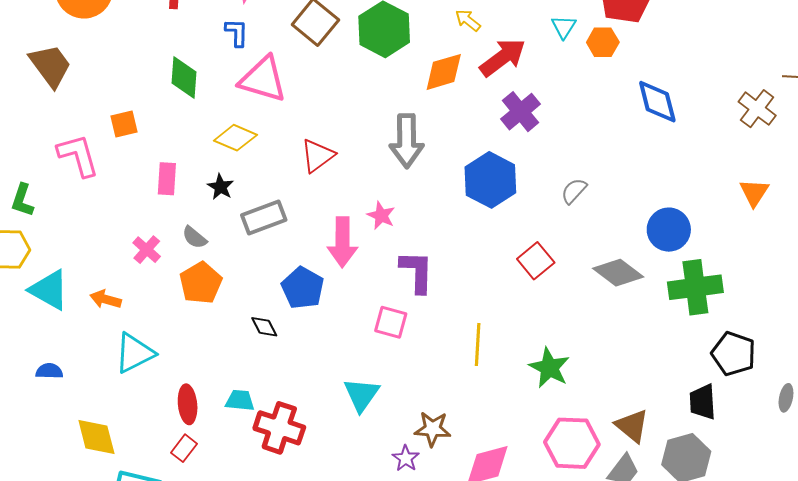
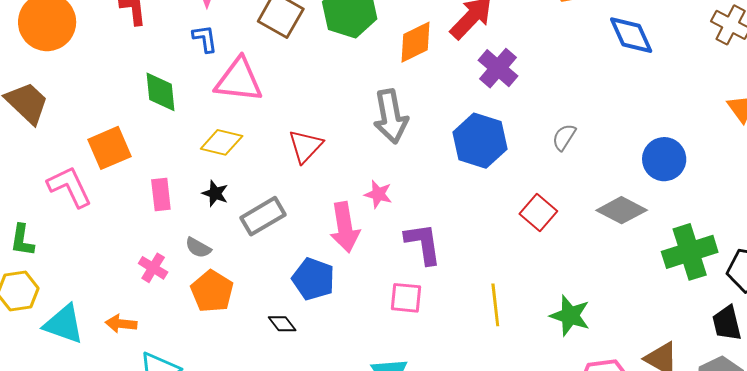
orange square: (124, 124) -> (109, 148), size x1.5
green cross: (695, 287) -> (690, 252), moved

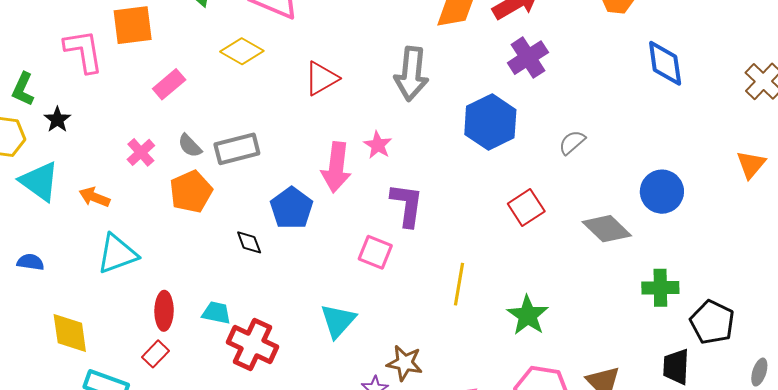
black star: (215, 193) -> (57, 120), moved
pink rectangle: (161, 194) -> (169, 84), turned 40
gray rectangle: (263, 216) -> (237, 149), moved
green cross: (690, 252) -> (660, 288), size x0.7

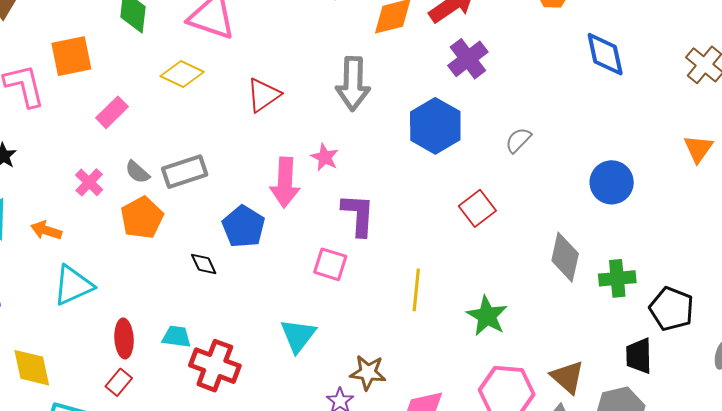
gray diamond: (607, 229) -> (565, 257), moved, turned 63

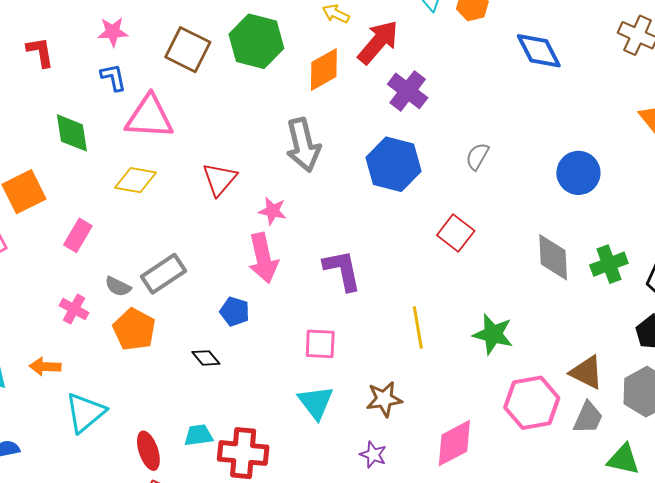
pink star: (325, 157) -> (273, 211), moved
blue pentagon: (244, 227) -> (235, 312), size x0.7
pink square: (330, 264) -> (320, 344), moved
brown star: (368, 372) -> (384, 399), moved

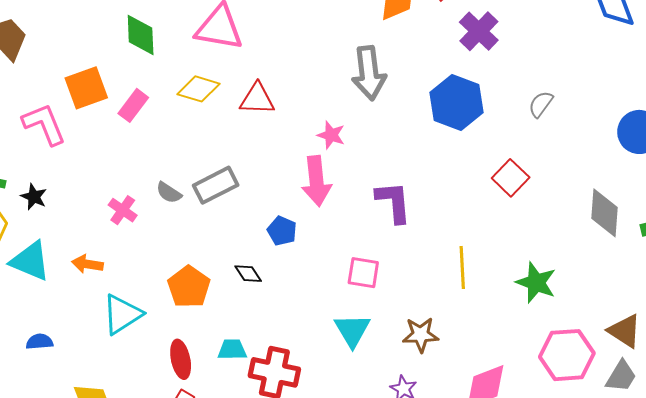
red triangle: (220, 179) -> (257, 99), moved, turned 45
pink rectangle: (78, 235) -> (133, 105), moved
orange pentagon: (134, 329) -> (189, 287), moved

